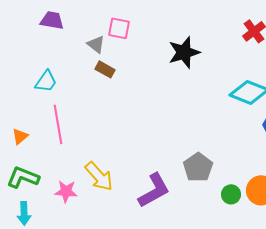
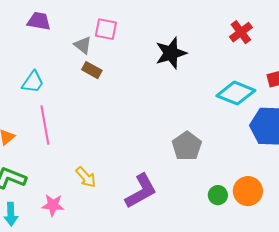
gray pentagon: (198, 167) -> (187, 146), moved
yellow arrow: (99, 176) -> (86, 177), size x0.7
pink star: (66, 191) -> (53, 205), moved

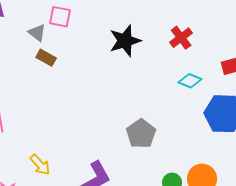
red cross: (241, 32) -> (181, 38), moved
cyan diamond: (236, 93) -> (190, 81), size x0.6

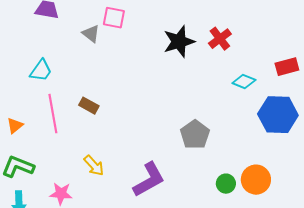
red cross: (181, 38) -> (220, 39), moved
brown rectangle: (46, 58) -> (89, 106), moved

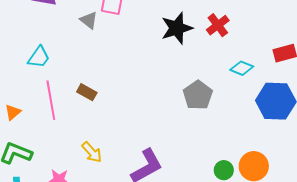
gray pentagon: (195, 135) -> (198, 95), moved

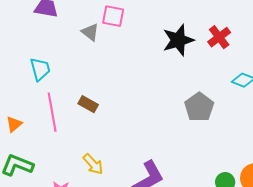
cyan trapezoid: (39, 57) -> (40, 69), turned -50

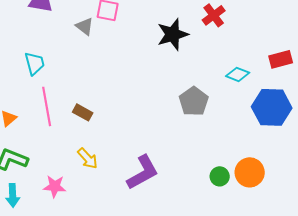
red cross: (219, 37) -> (214, 15), moved
brown rectangle: (88, 104) -> (83, 112), moved

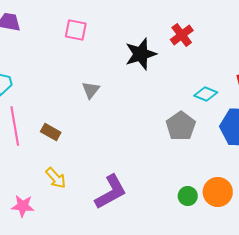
gray triangle: (85, 26) -> (91, 90), moved, turned 30
gray pentagon: (194, 101) -> (181, 126), moved

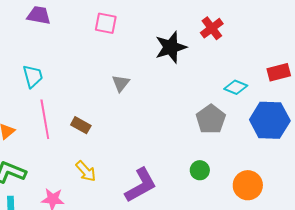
green circle: (188, 196) -> (200, 170), moved

